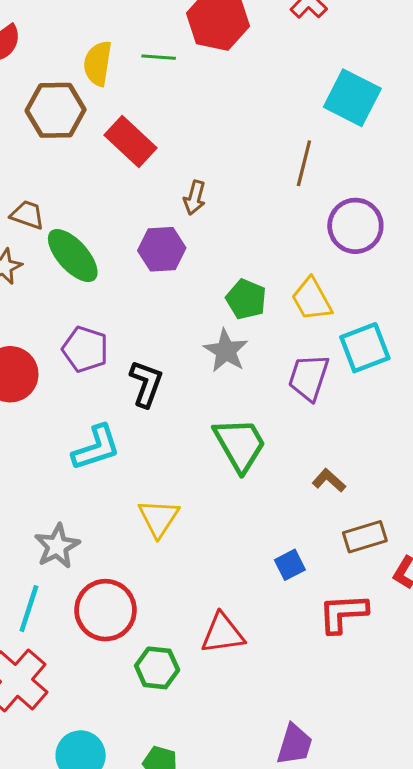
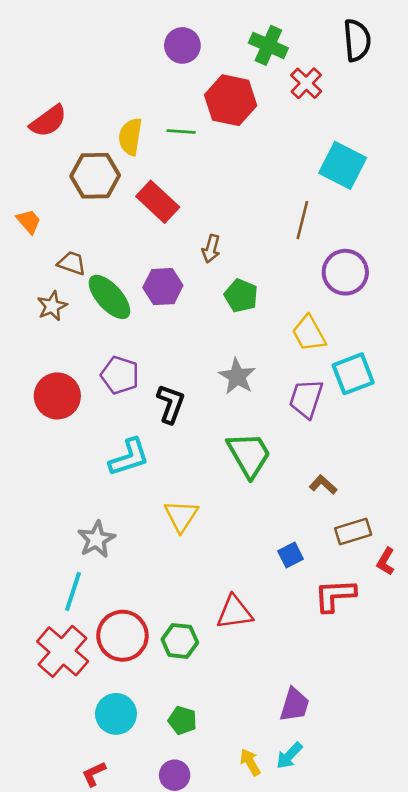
purple hexagon: (162, 249) -> (163, 287), moved
green pentagon: (246, 299) -> (241, 296), moved
red circle: (106, 610) -> (122, 636), moved

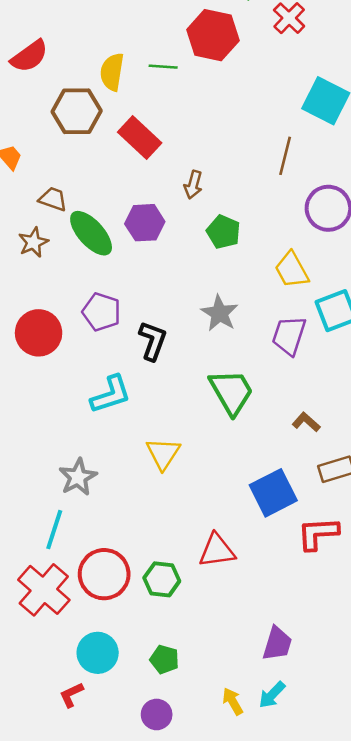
blue square: (291, 555) -> (273, 493), size x1.8
red L-shape: (94, 774) -> (71, 695), moved

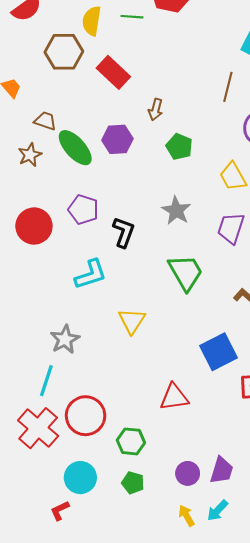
green hexagon: (162, 579) -> (131, 441), moved
purple circle: (157, 714) -> (188, 473), moved

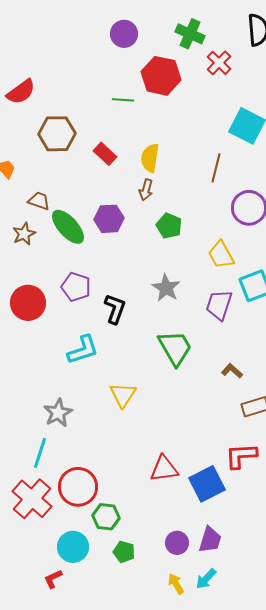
yellow semicircle: (92, 21) -> (150, 158), moved
red rectangle: (113, 72) -> (105, 154), size x0.7
blue square: (219, 352) -> (207, 484), moved
green hexagon: (131, 441) -> (106, 517), moved

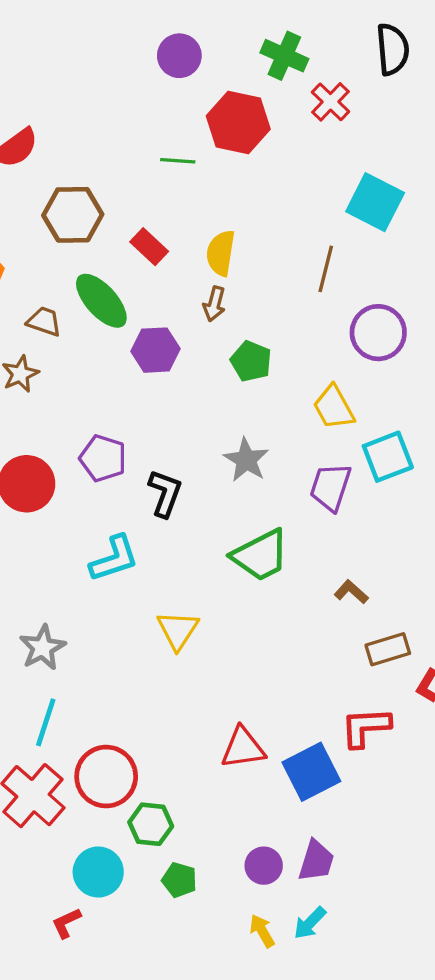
green ellipse: (68, 227) -> (101, 301), moved
green trapezoid: (175, 348) -> (260, 555), turned 93
gray star: (58, 413) -> (42, 648), moved

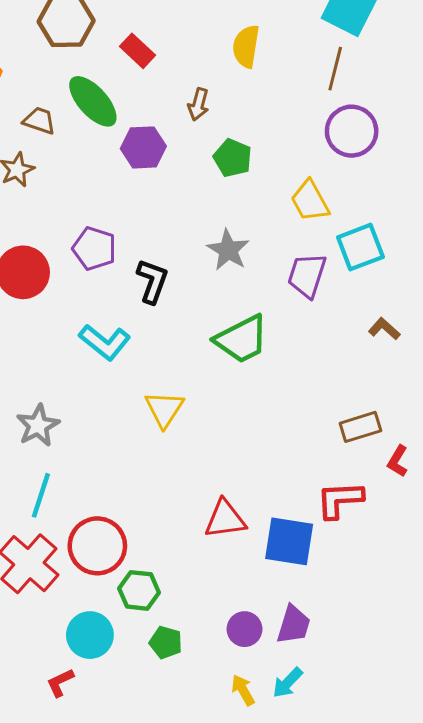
yellow semicircle: (221, 253) -> (246, 46), moved
brown line: (326, 269) -> (335, 69), moved
cyan L-shape: (114, 559) -> (105, 342), turned 57
brown L-shape: (351, 592) -> (384, 329), moved
blue square: (311, 772) -> (289, 541), turned 36

